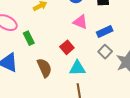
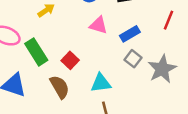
green rectangle: (29, 38) -> (36, 52), size x1.5
red square: (67, 47) -> (70, 60), moved

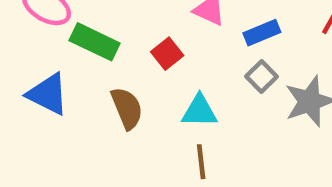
green rectangle: (36, 52) -> (95, 42), turned -40
red square: (70, 60) -> (167, 54), moved

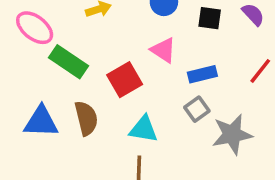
red square: (167, 54) -> (125, 80), size x1.4
blue triangle: (48, 94) -> (41, 122), moved, turned -33

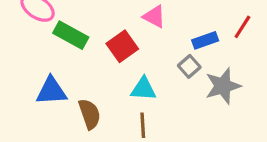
blue rectangle: (202, 74) -> (205, 40), moved
brown semicircle: (86, 118) -> (90, 114), moved

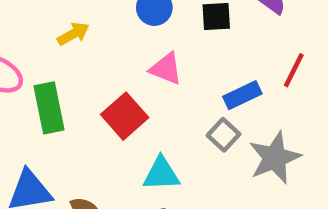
green rectangle: (71, 35) -> (49, 108), turned 56

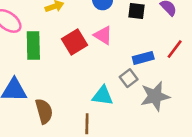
red square: (125, 116) -> (75, 42), moved
cyan triangle: (161, 174) -> (103, 96), moved

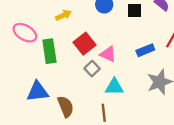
pink triangle: (103, 35) -> (108, 54), moved
gray square: (129, 78) -> (92, 69), moved

